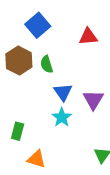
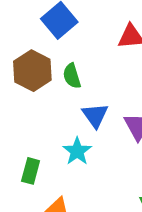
cyan star: (62, 117) -> (77, 151), moved

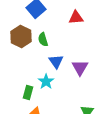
green rectangle: (31, 171) -> (28, 93), moved

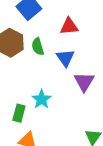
red triangle: (76, 18) -> (69, 26), moved
blue triangle: (56, 62) -> (65, 58), moved

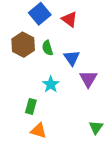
red triangle: (69, 26) -> (69, 19), moved, turned 42
cyan star: (42, 99) -> (51, 84), moved

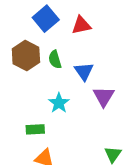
red triangle: (69, 19) -> (81, 25), turned -49
green rectangle: (31, 106) -> (35, 129), turned 72

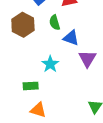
green semicircle: (55, 59) -> (55, 23), moved
blue triangle: (84, 71) -> (71, 38), turned -35

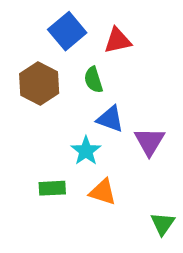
blue triangle: (71, 38) -> (110, 119), moved
orange triangle: (38, 110) -> (103, 192), moved

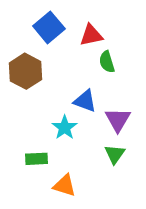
green semicircle: (93, 80) -> (107, 62), moved
orange triangle: (103, 192) -> (65, 185), moved
green triangle: (163, 224) -> (115, 154), moved

